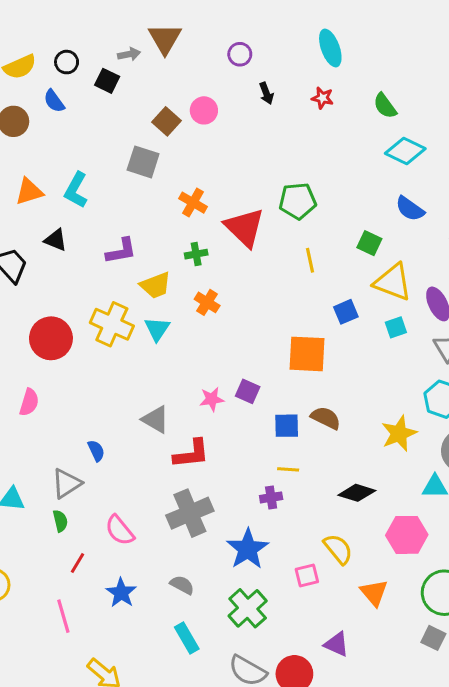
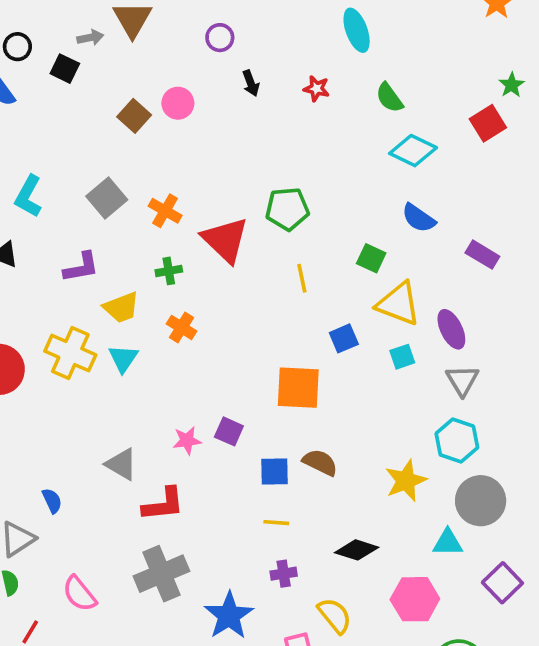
cyan ellipse: (330, 48) -> (357, 30), moved
gray square: (143, 162) -> (107, 198), moved, turned 32
purple cross: (271, 497) -> (284, 574), moved

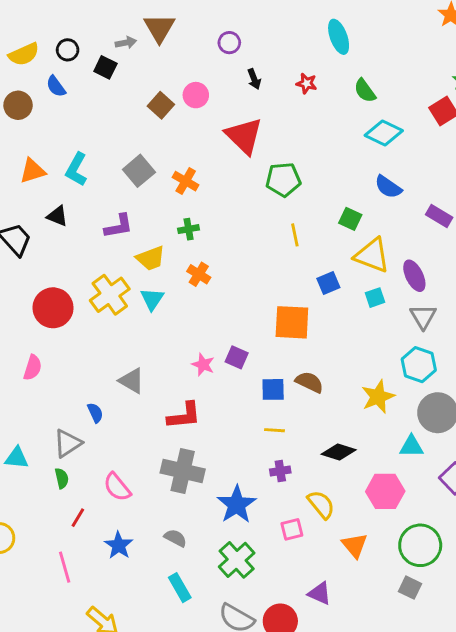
red triangle: (225, 240) -> (244, 136), moved
yellow cross: (70, 353) -> (110, 295), turned 30
pink star: (187, 441) -> (203, 365), turned 30
gray triangle: (121, 464) -> (132, 381), moved
gray cross: (161, 574) -> (183, 471), turned 36

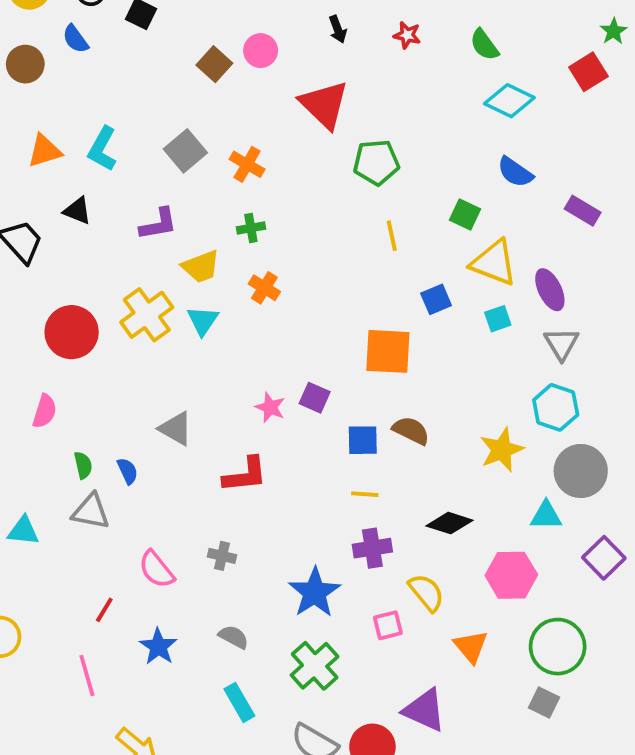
gray triangle: (68, 443) -> (91, 512), turned 44
gray cross: (183, 471) -> (222, 556), moved, size x0.5
purple cross: (280, 471) -> (372, 548), size x1.4
green semicircle: (62, 478) -> (83, 465), moved
purple triangle: (320, 593) -> (425, 710), size x1.4

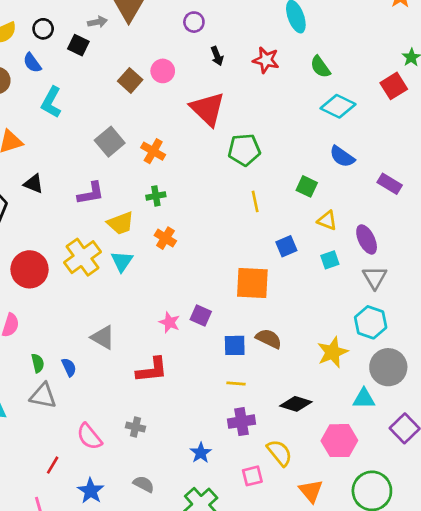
red star: (407, 35) -> (266, 60), size x1.4
cyan L-shape: (102, 149) -> (51, 102), moved
yellow triangle: (494, 263) -> (327, 220), size x0.6
blue star: (315, 593) -> (201, 453), size x0.6

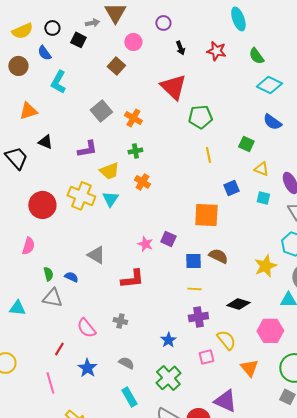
pink circle: (163, 71) -> (133, 42), moved
yellow cross: (83, 257) -> (81, 196), turned -32
cyan square: (330, 260) -> (263, 198), turned 32
blue semicircle: (69, 367) -> (71, 277), turned -40

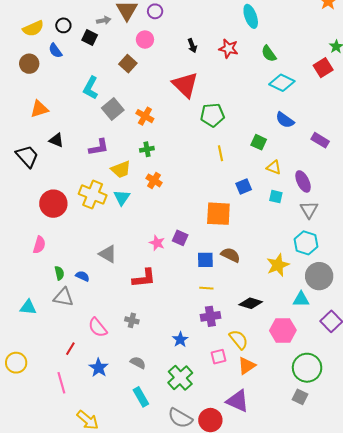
purple circle: (163, 23) -> (155, 11), moved
cyan L-shape: (58, 82) -> (91, 88), moved
orange triangle: (249, 368) -> (247, 366), moved, turned 36

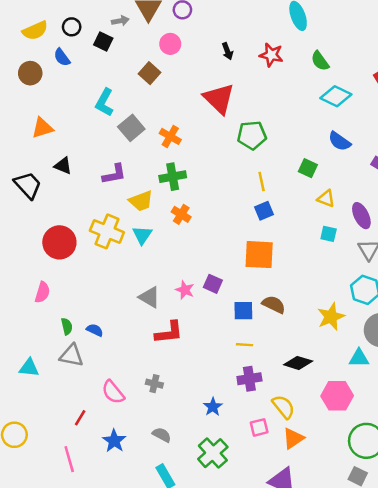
green cross: (147, 149) -> (173, 177), size x1.5
blue square: (244, 186) -> (264, 211), moved
gray triangle: (108, 254) -> (150, 297), moved

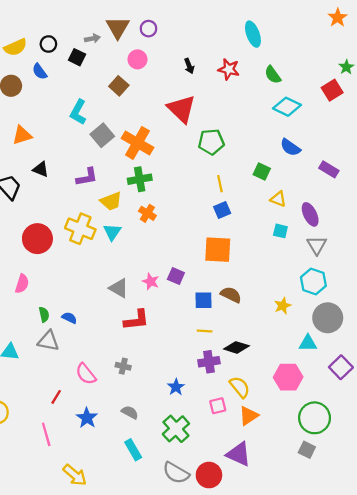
orange cross: (170, 136) -> (137, 143), size x1.6
yellow star: (331, 317) -> (283, 306), size x0.7
black diamond: (298, 363) -> (236, 347), moved

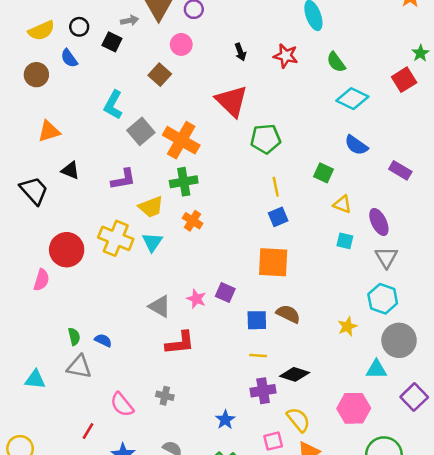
pink semicircle: (22, 284) -> (41, 280), moved

